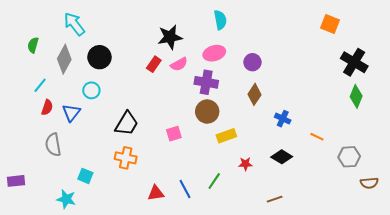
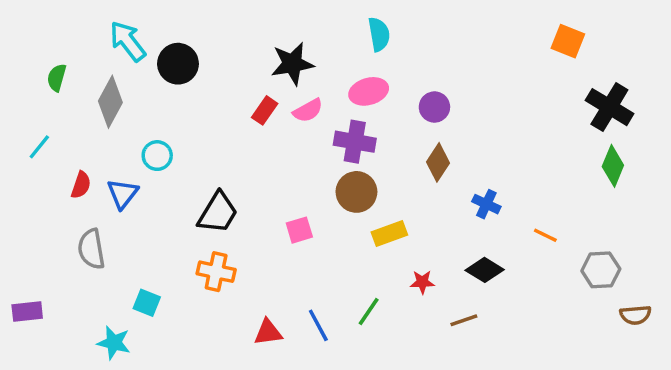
black circle: (99, 57) -> (178, 64), moved
cyan line: (40, 85) -> (39, 147), moved
brown line: (275, 199) -> (464, 320), moved

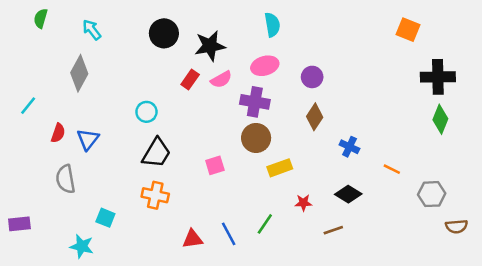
cyan arrow: (128, 41) -> (92, 30), size x0.7
black circle: (178, 64) -> (164, 33), moved
green semicircle: (57, 78) -> (41, 18), moved
black cross: (609, 107) -> (438, 77), turned -32
cyan circle: (157, 156) -> (146, 112), moved

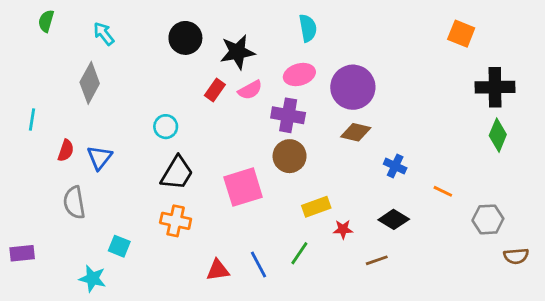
purple circle: (312, 77) -> (353, 87), size x1.8
cyan line: (28, 106) -> (32, 120), turned -30
brown diamond: (315, 117) -> (356, 132), turned 70
pink square: (215, 165) -> (243, 187), size x1.8
yellow rectangle: (280, 168) -> (316, 207), moved

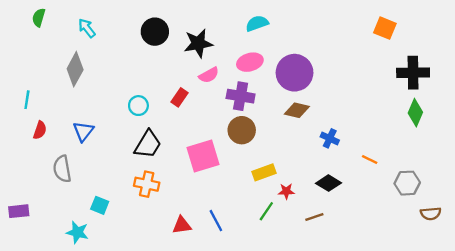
cyan semicircle: (308, 28) -> (257, 23), turned -100
red rectangle: (215, 90) -> (179, 97), moved
red semicircle: (66, 150) -> (40, 130), moved
green line: (299, 253) -> (266, 211), moved

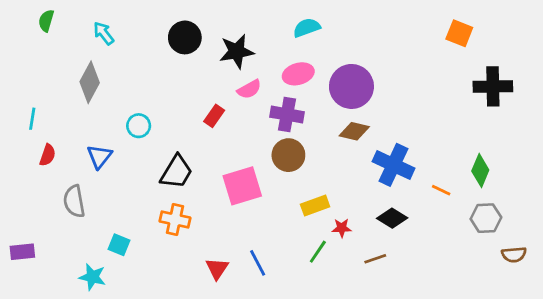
cyan circle: (138, 106) -> (139, 126), moved
green diamond: (415, 113) -> (480, 171), moved
blue cross: (330, 138) -> (393, 165), size x1.8
red triangle: (182, 225) -> (217, 269), turned -48

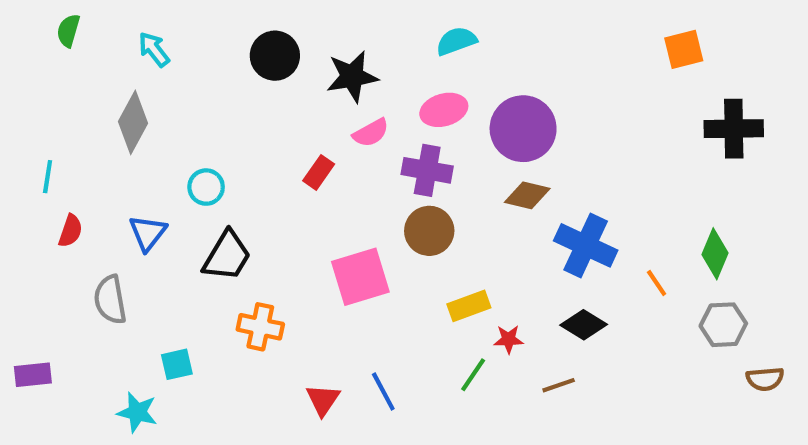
orange square: (459, 33) -> (684, 49), turned -36
black trapezoid: (176, 172) -> (227, 256), moved
orange line: (441, 190) -> (657, 283), turned 30
cyan square: (119, 245) -> (177, 364), turned -35

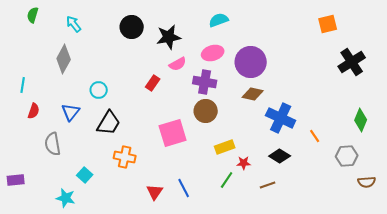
black cross: (734, 129) -> (352, 62), turned -32
green diamond: (715, 254) -> (361, 120), moved
cyan square: (177, 364) -> (85, 175), turned -35

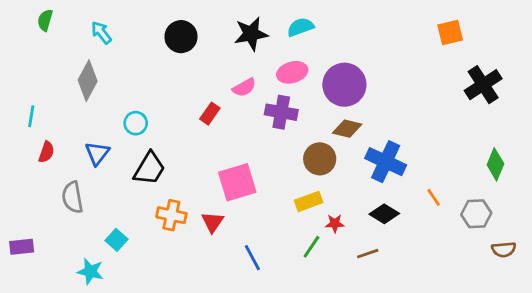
black star: (169, 37) -> (251, 34), moved
brown circle: (206, 111) -> (320, 159), moved
orange line: (315, 136) -> (434, 197), moved
red triangle: (155, 192) -> (213, 222), moved

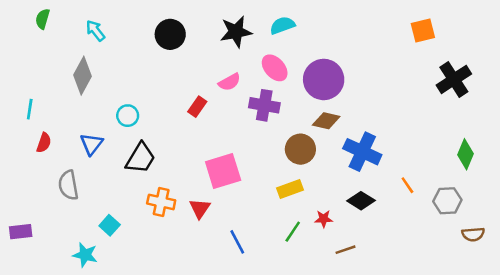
pink ellipse: (292, 72) -> (275, 68), turned 64
red star: (335, 223) -> (324, 219), moved
brown line: (368, 254) -> (346, 250), moved

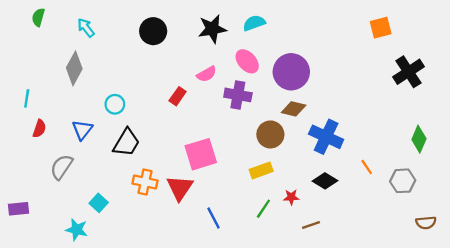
gray semicircle: (68, 185) -> (61, 167), turned 44
red triangle: (200, 208) -> (180, 188), size x1.4
brown semicircle: (473, 234) -> (426, 223), moved

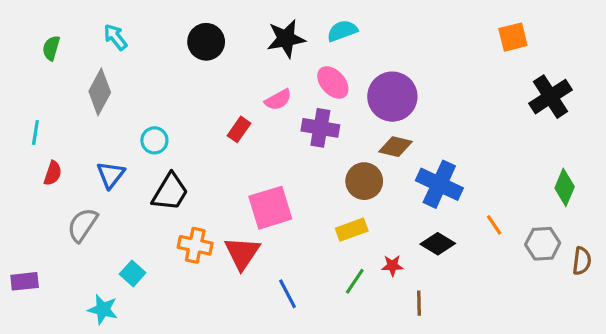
green semicircle: (38, 17) -> (51, 48), moved
brown semicircle: (426, 223) -> (582, 261), moved, turned -78
brown line: (311, 225) -> (419, 303), turned -72

